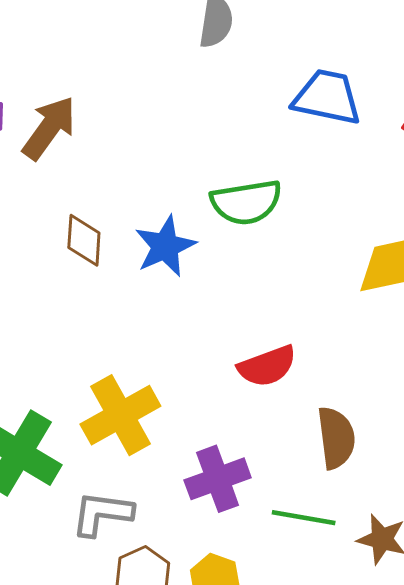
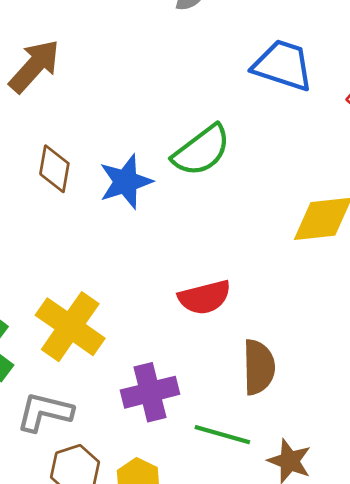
green semicircle: (246, 202) -> (202, 150), turned -34
yellow cross: (120, 415) -> (70, 327), turned -32

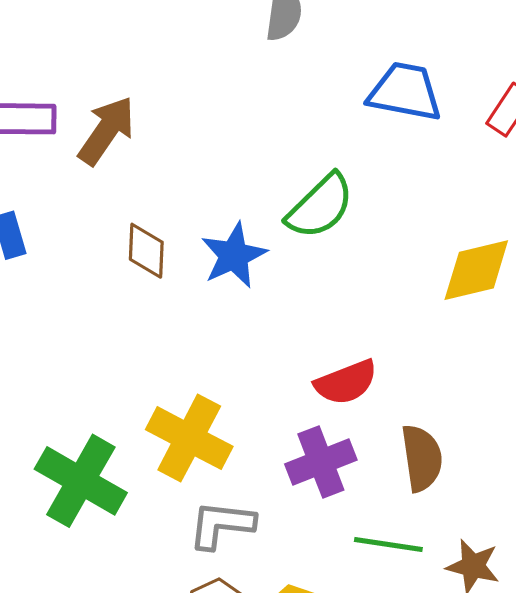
purple cross: (150, 392) -> (321, 462), moved
gray L-shape: (45, 412) -> (221, 525), moved

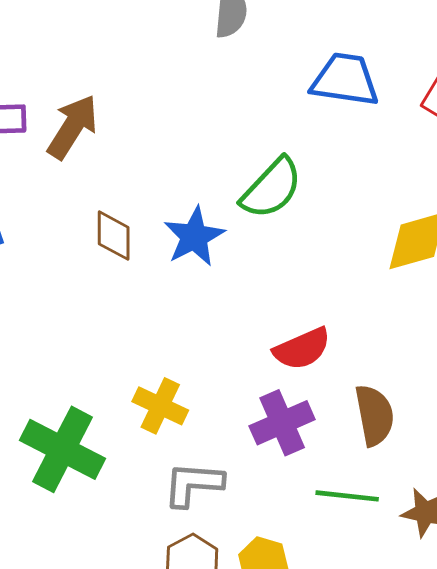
yellow cross: (189, 438) -> (160, 406), size x0.7

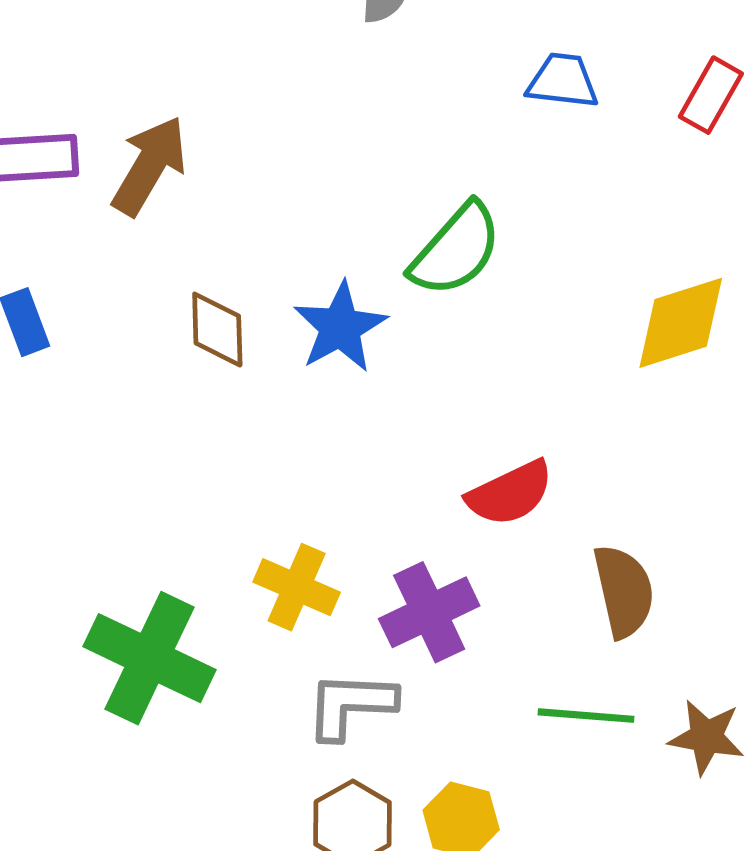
blue trapezoid: (345, 80) -> (563, 81), size x0.7
purple cross: (282, 423) -> (429, 612), moved

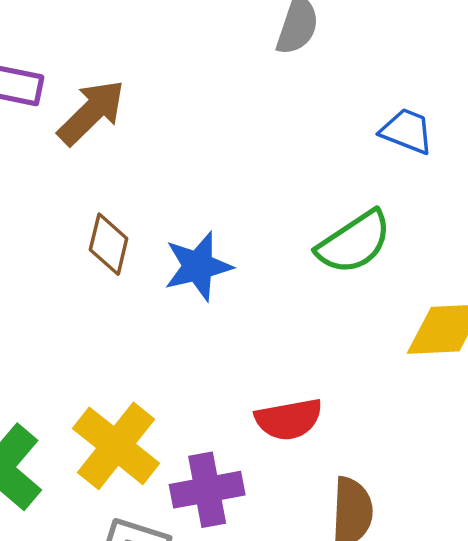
green semicircle: (456, 250) -> (354, 242), moved
yellow cross: (297, 587) -> (116, 446), size x1.4

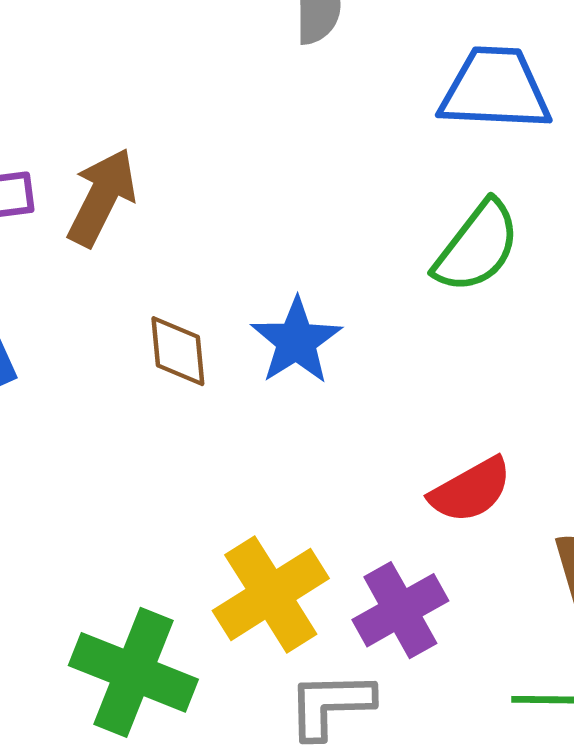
blue trapezoid: (407, 131) -> (495, 89), size x1.6
yellow cross: (116, 446) -> (271, 594), turned 38

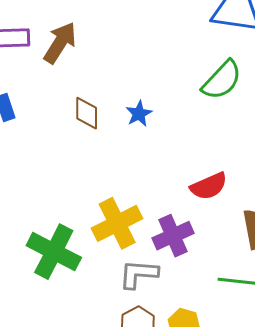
blue star: (296, 341) -> (139, 114), size x0.7

